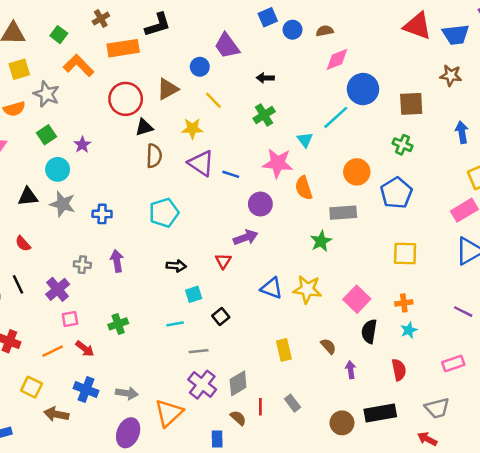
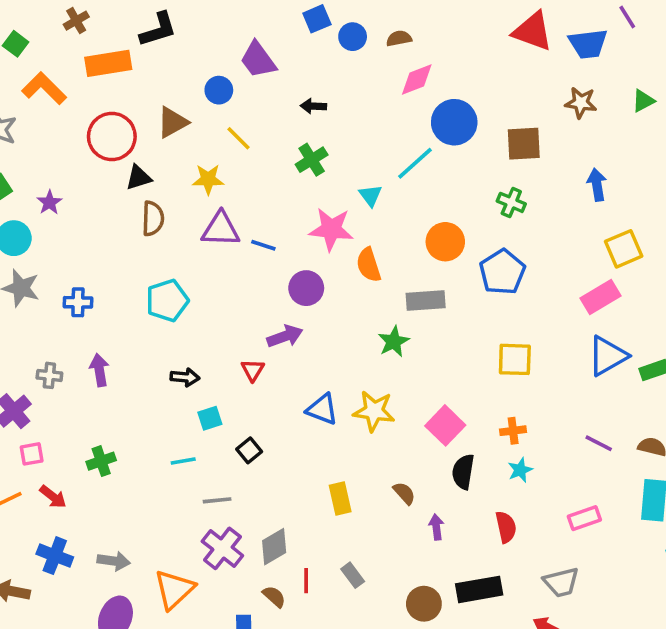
purple triangle: (201, 163) -> (221, 229), turned -32

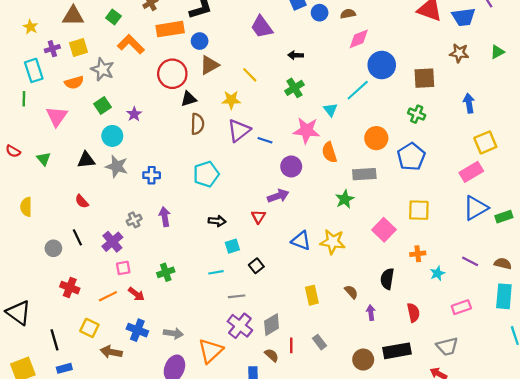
blue circle: (219, 90) -> (200, 41), moved
purple triangle: (221, 229) -> (239, 130), turned -40
gray cross: (49, 375) -> (134, 220), turned -32
pink square: (445, 425) -> (384, 230), moved
cyan star: (520, 470) -> (437, 273), moved

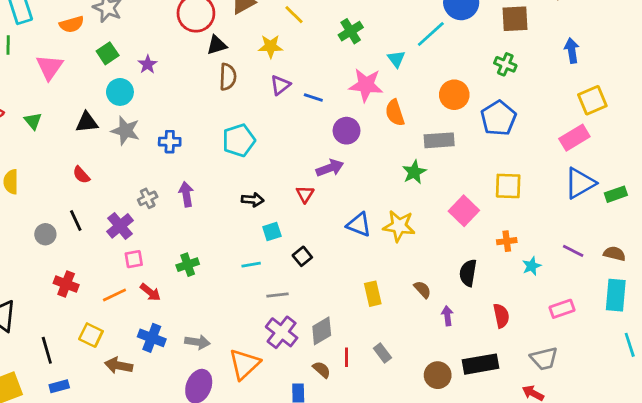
purple triangle: (239, 130) -> (280, 85), size x0.7

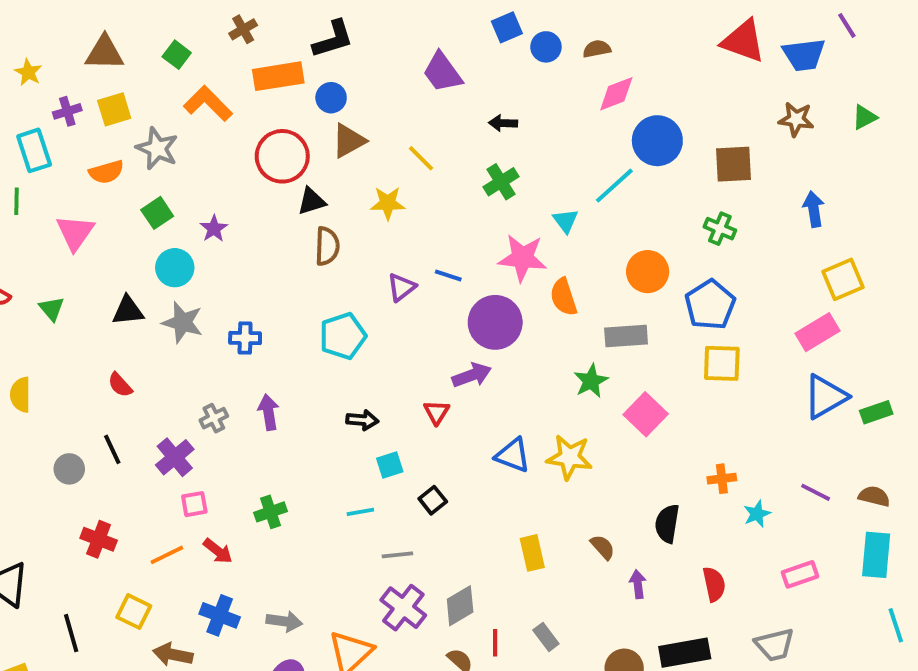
purple triangle: (280, 85) -> (401, 287), moved
purple circle: (347, 131) -> (495, 322), size x1.4
yellow square: (508, 186) -> (722, 363), moved
pink square: (464, 211) -> (646, 414), moved

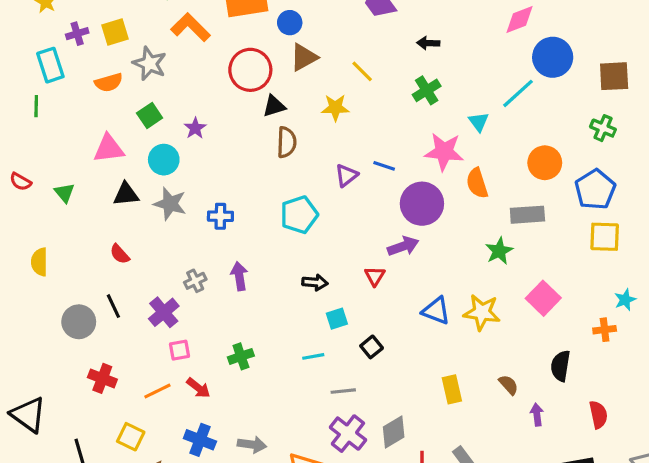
pink triangle: (75, 232) -> (109, 149), moved, turned 48
pink square: (646, 414) -> (543, 298), moved
gray circle: (69, 469) -> (79, 322), size x1.4
cyan star: (757, 514) -> (625, 300), moved

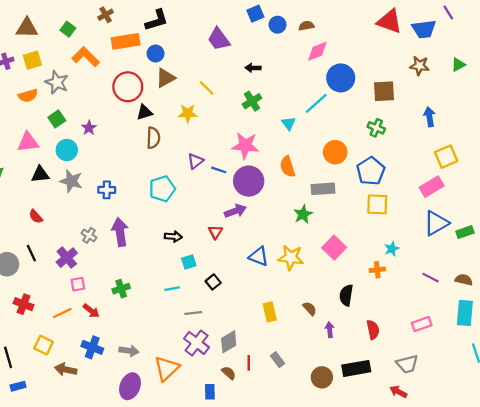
pink star: (444, 152) -> (245, 146), moved
blue line: (384, 166) -> (219, 170), moved
purple arrow: (239, 276) -> (120, 232), size x1.4
gray cross: (195, 281) -> (89, 235), turned -32

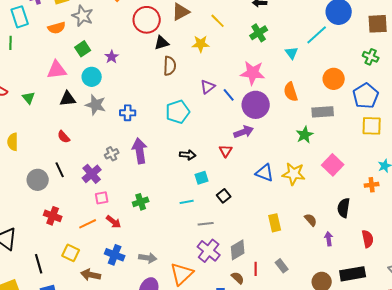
blue line: (219, 170) -> (229, 95), turned 32
gray cross: (89, 235) -> (112, 154), turned 32

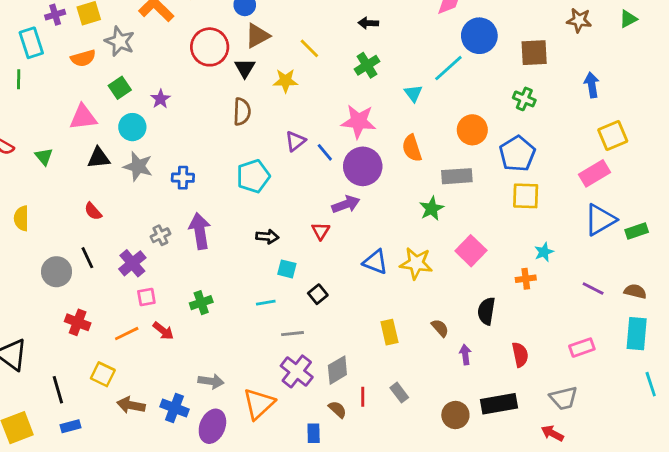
black triangle: (162, 43) -> (245, 68), moved, turned -42
cyan square: (202, 178) -> (287, 269), turned 32
blue cross: (115, 255) -> (175, 408), moved

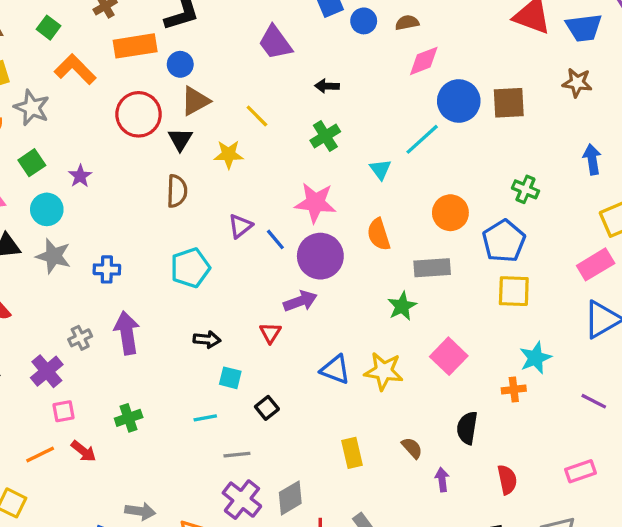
brown square: (534, 53) -> (509, 103), moved
green cross: (524, 99) -> (525, 189), moved
cyan star: (544, 252) -> (535, 358), size x1.4

